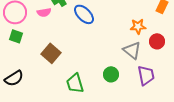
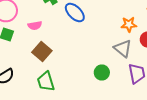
pink semicircle: (44, 12) -> (35, 26), moved
green trapezoid: (75, 83) -> (46, 82), moved

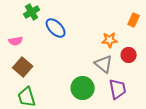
green circle: (102, 72) -> (83, 88), size x1.5

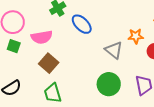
pink semicircle: (16, 41) -> (42, 37), size x1.5
gray triangle: (104, 64) -> (114, 50), moved

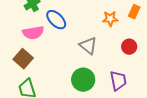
orange star: (136, 36) -> (110, 19), moved
pink semicircle: (42, 37) -> (33, 33), moved

